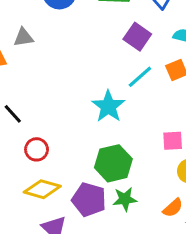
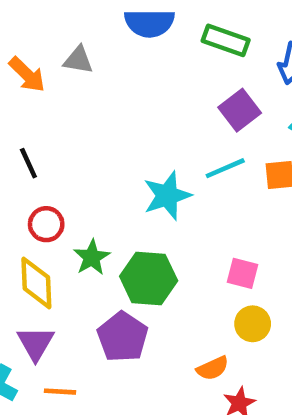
yellow diamond: (42, 189) -> (36, 283), turned 54
green star: (125, 199) -> (92, 257), moved, turned 30
purple pentagon: (89, 200) -> (123, 337), moved

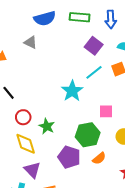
gray triangle: (78, 60) -> (31, 42), moved, turned 32
pink square: (242, 273) -> (106, 111), moved
green hexagon: (149, 279) -> (88, 135), moved
orange semicircle: (213, 368) -> (99, 158), moved

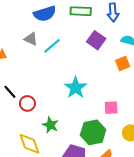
cyan line: (94, 72) -> (52, 46), moved
red circle: (23, 117) -> (27, 103), moved

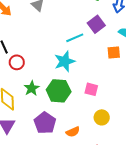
cyan line: (52, 46) -> (75, 38), moved
green hexagon: (93, 132) -> (59, 91), moved

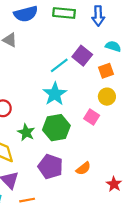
purple square: (96, 24) -> (82, 56), moved
pink square: (91, 89) -> (92, 117), turned 32
yellow circle: (102, 117) -> (107, 97), moved

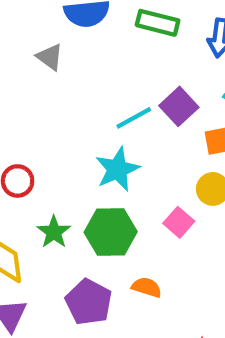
orange semicircle: (83, 168) -> (147, 287), moved, turned -133

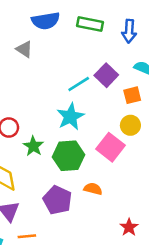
pink square: (179, 222) -> (111, 147), size x1.5
green star: (54, 232) -> (33, 146), moved

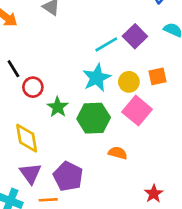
orange square: (132, 95) -> (157, 76), moved
yellow circle: (130, 125) -> (129, 82), moved
purple pentagon: (57, 200) -> (68, 176), moved

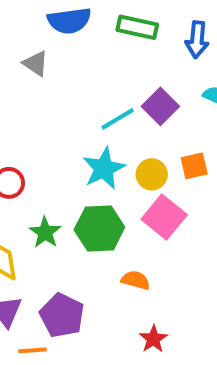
green star: (58, 107) -> (45, 232), moved
red star: (154, 194) -> (153, 339), moved

